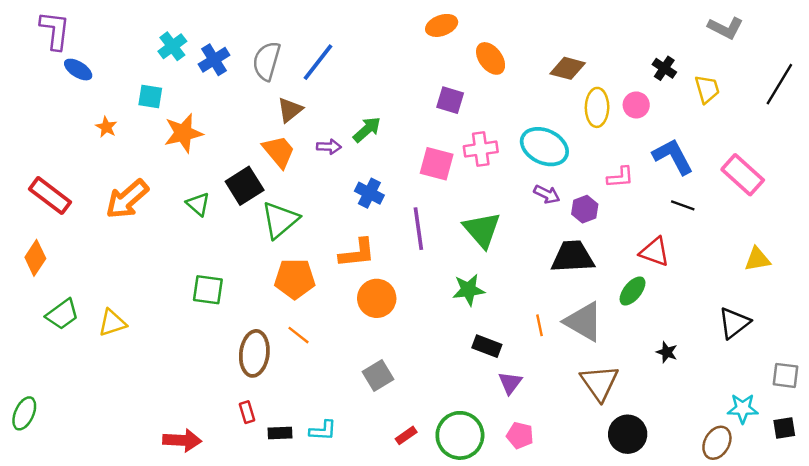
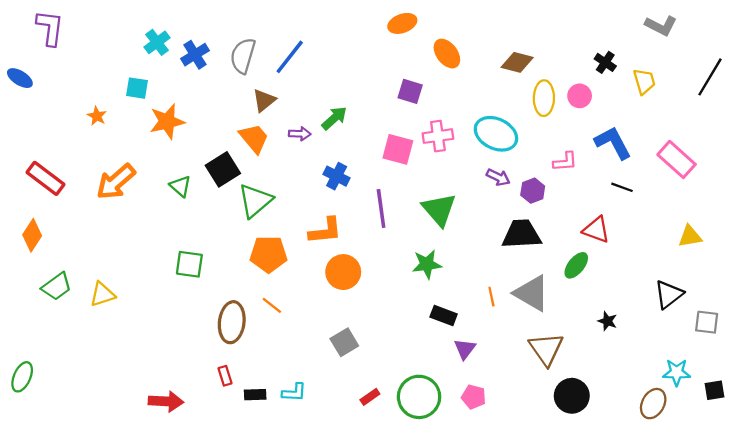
blue ellipse: (78, 70) -> (20, 78), moved
gray square: (785, 375) -> (707, 322), moved

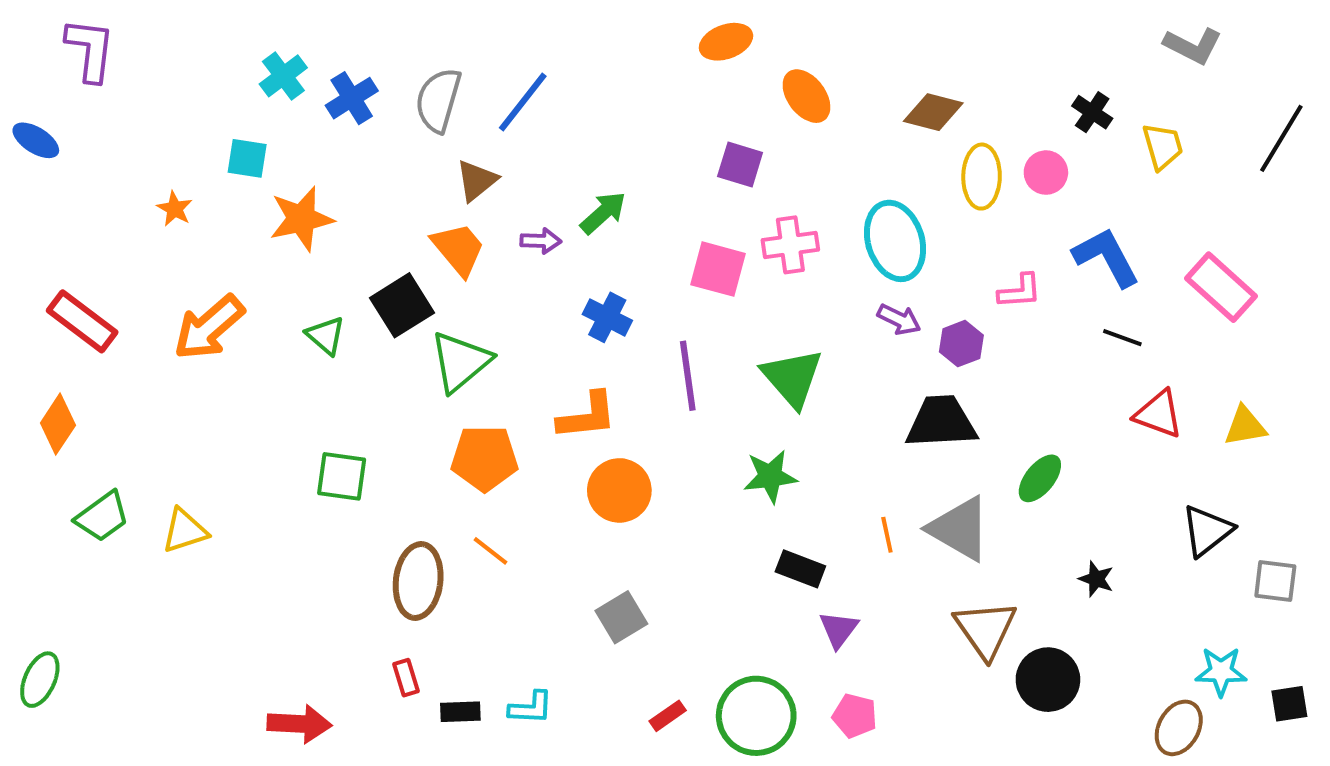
cyan ellipse: (496, 134) -> (895, 241), turned 48
red triangle: (596, 230) -> (1159, 414), moved
black circle: (572, 396) -> (1048, 680), moved

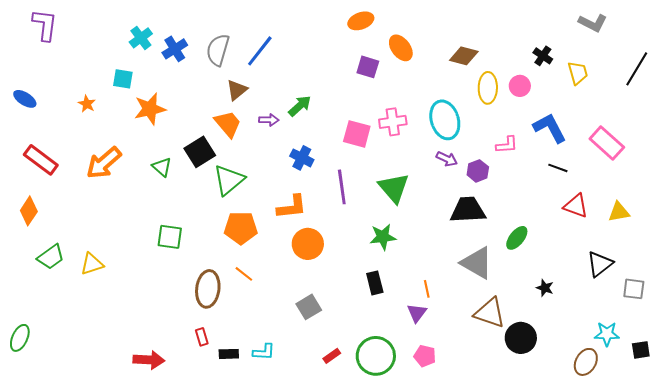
blue ellipse: (36, 140) -> (25, 99), moved
purple square: (740, 164) -> (368, 67), moved
orange line: (887, 535) -> (427, 289), moved
black rectangle: (800, 569) -> (375, 283), moved, turned 55
brown triangle: (986, 629) -> (490, 313), turned -36

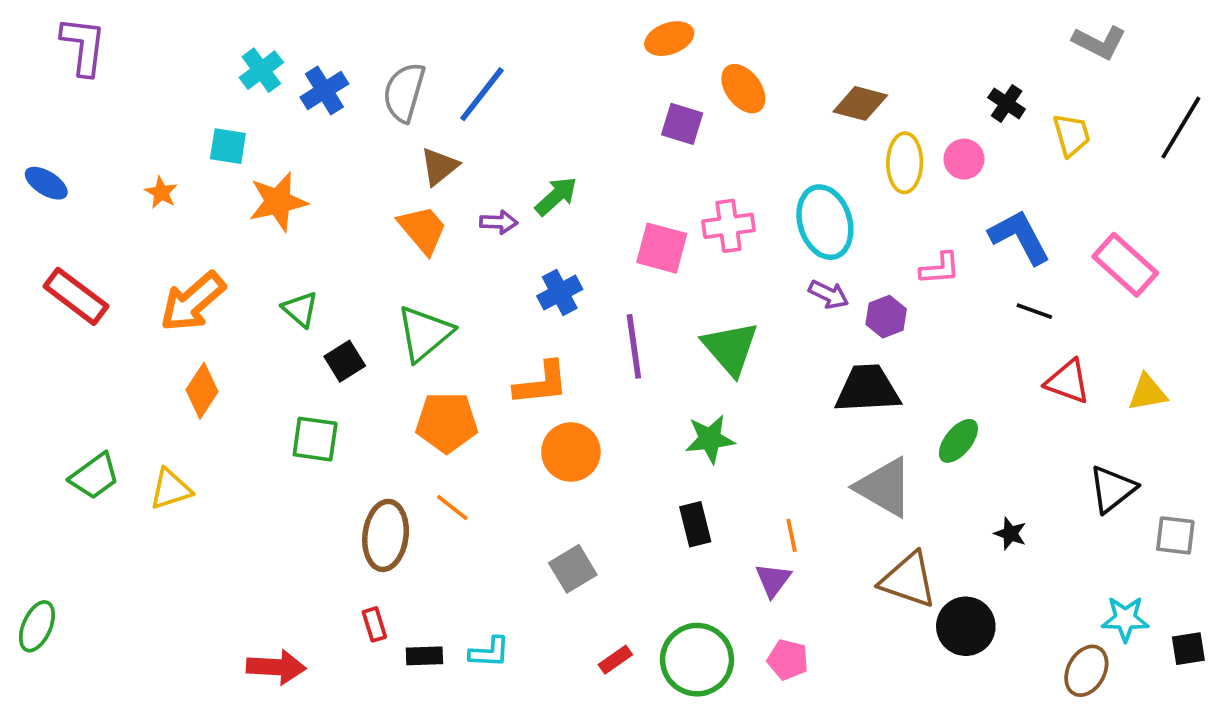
black square: (200, 152) -> (345, 361), moved, size x0.7
blue cross: (302, 158) -> (560, 293), turned 35
orange diamond: (29, 211) -> (202, 391), moved

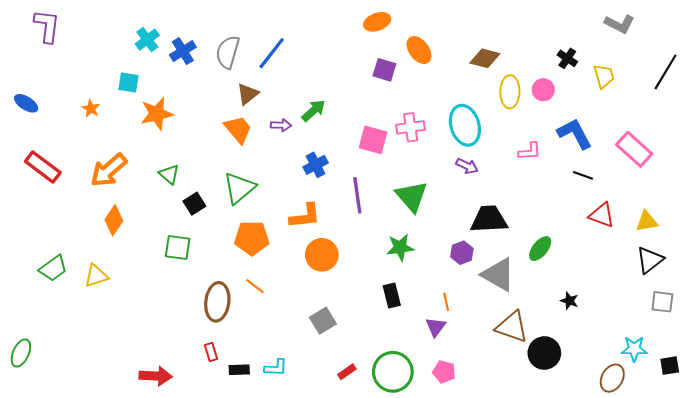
purple hexagon: (886, 317) -> (462, 253), moved
black triangle: (1112, 489) -> (650, 260), moved

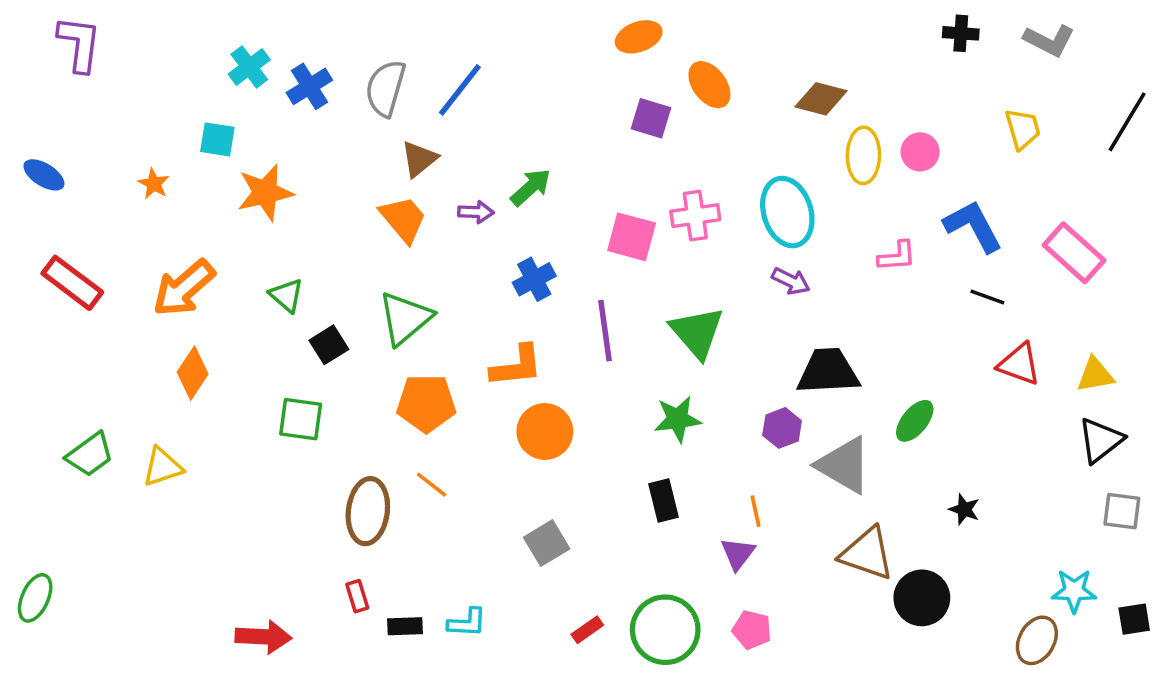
black cross: (567, 58) -> (961, 33), moved, turned -30

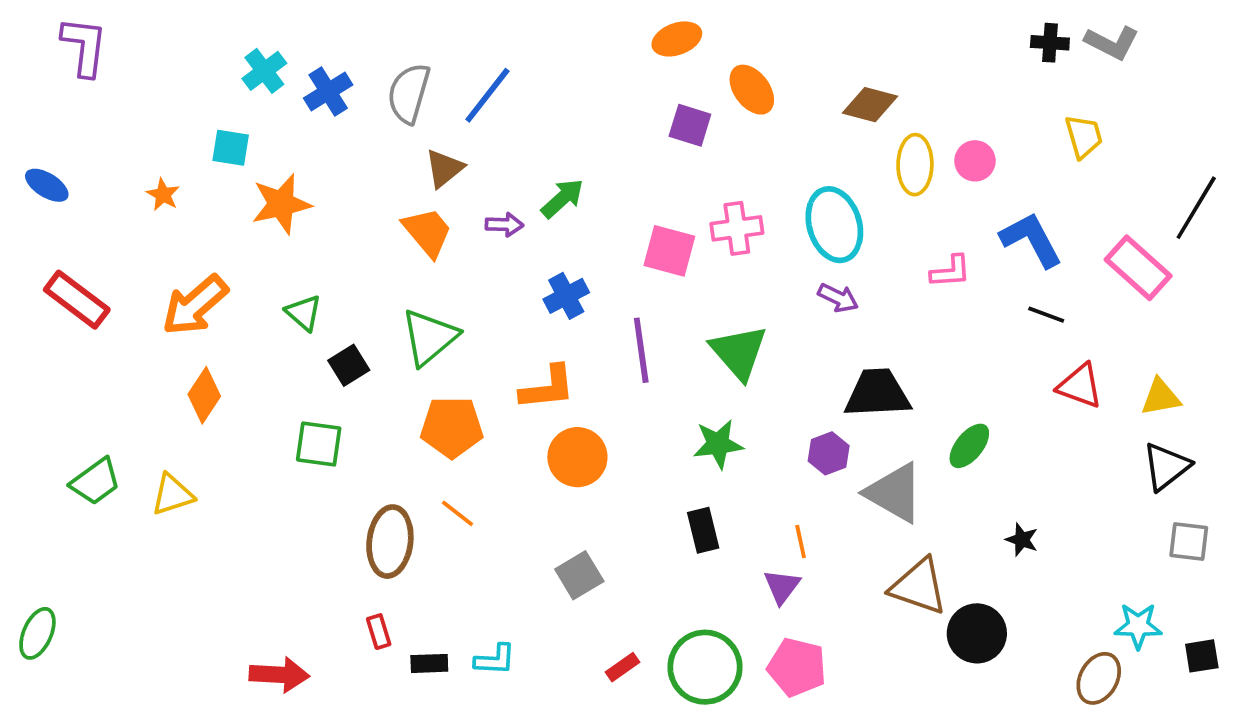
black cross: (961, 33) -> (1050, 43), moved
black line: (1127, 122) -> (1196, 208), moved
pink pentagon: (752, 630) -> (797, 667), size x1.4

